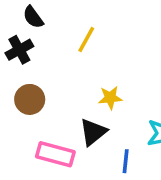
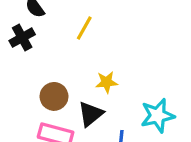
brown circle: (30, 99) -> (54, 96), moved

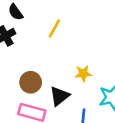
yellow star: (107, 82) -> (83, 73), moved

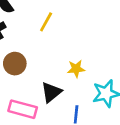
brown circle: (31, 82) -> (15, 64), moved

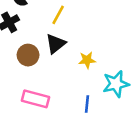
black triangle: (51, 92) -> (56, 44), moved

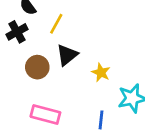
yellow line: (58, 15) -> (56, 24), moved
yellow star: (87, 60) -> (101, 73), turned 30

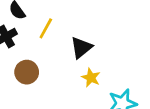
black triangle: (67, 55) -> (81, 48), moved

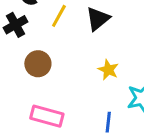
black triangle: (81, 48) -> (98, 19), moved

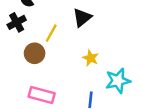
yellow line: (59, 16) -> (51, 33), moved

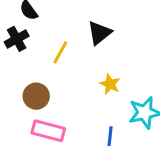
brown circle: (35, 53) -> (36, 96), moved

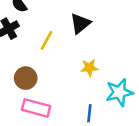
yellow star: (110, 84) -> (89, 68), turned -30

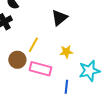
yellow line: (46, 40) -> (33, 45), moved
pink rectangle: (36, 108) -> (40, 69), moved

